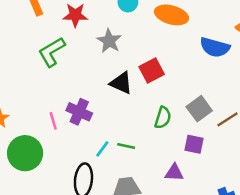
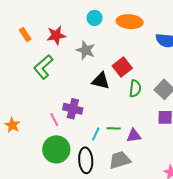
green semicircle: (163, 118) -> (135, 89), moved
green circle: (25, 153) -> (56, 149), moved
purple triangle: (174, 173) -> (134, 136), moved

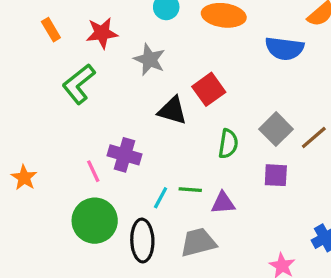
green semicircle: (135, 89) -> (228, 144), moved

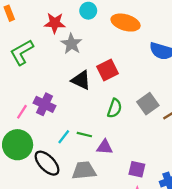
red star: (102, 33) -> (55, 23), moved
pink line: (93, 171) -> (22, 112), turned 48
purple square: (276, 175) -> (137, 169), moved
black ellipse: (142, 241) -> (47, 163), turned -52

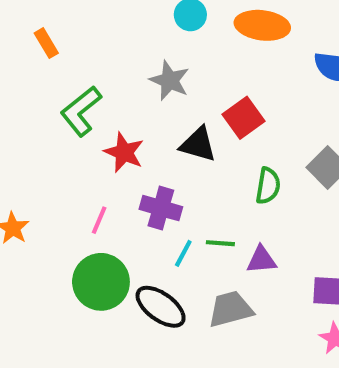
red star: (55, 23) -> (124, 152), moved, turned 30
purple cross: (44, 104) -> (161, 208), moved

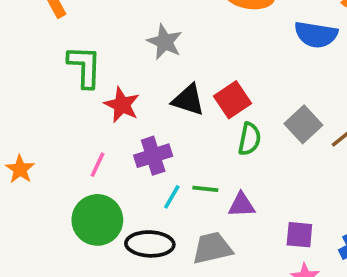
green L-shape: (81, 111) -> (85, 67), turned 129
red square: (243, 118) -> (233, 100), moved
purple cross: (161, 208) -> (153, 156), turned -36
black ellipse: (161, 307) -> (150, 244), turned -36

